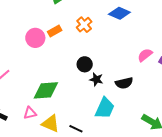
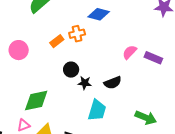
orange cross: (84, 25) -> (77, 34), moved, turned 35
orange rectangle: (55, 31) -> (57, 41), moved

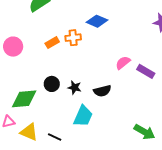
black circle: (71, 70) -> (52, 84), moved
green arrow: (146, 118) -> (144, 132), moved

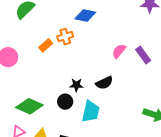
purple rectangle: (146, 71) -> (143, 55), turned 36
black circle: (52, 84) -> (65, 102), moved
green diamond: (24, 99) -> (29, 106), turned 40

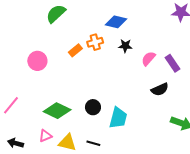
black semicircle: (104, 83) -> (160, 89), moved
black star: (76, 85) -> (125, 46), moved

